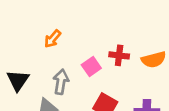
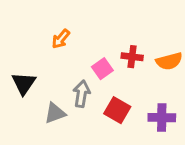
gray arrow: (61, 82) -> (82, 94), moved

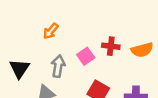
gray arrow: (82, 94) -> (58, 66), moved

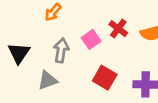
red cross: (111, 46) -> (118, 29), turned 30

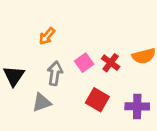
red cross: (118, 29) -> (111, 63), moved

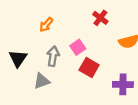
red cross: (111, 63) -> (100, 18), moved
red square: (97, 100) -> (89, 67), moved

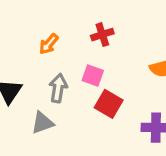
red cross: (100, 18) -> (102, 35), moved, turned 35
pink square: (78, 47) -> (93, 76), turned -35

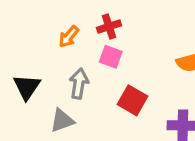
red cross: (102, 35) -> (109, 27), moved
pink square: (93, 76) -> (111, 57), moved

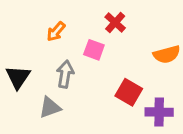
red cross: (109, 27) -> (115, 23), moved, turned -30
red square: (132, 100) -> (129, 92), moved

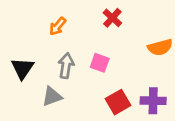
pink square: (94, 50) -> (100, 63), moved
red square: (129, 92) -> (118, 102), moved, turned 30

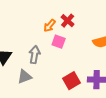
orange arrow: (58, 26) -> (50, 26), moved
pink square: (100, 63) -> (59, 42), moved

